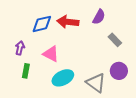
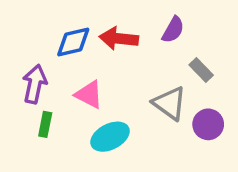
purple arrow: (20, 48) -> (35, 84), size x1.5
gray triangle: (96, 83) -> (170, 103), moved

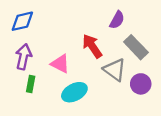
red arrow: (119, 38) -> (92, 46), moved, turned 50
blue diamond: (73, 42) -> (22, 21), moved
gray rectangle: (201, 70) -> (136, 47), size x1.5

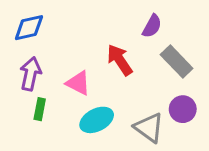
gray triangle: (115, 70) -> (149, 128), moved

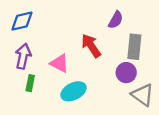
gray rectangle: (177, 61) -> (134, 47), turned 50
purple circle: (183, 109) -> (126, 73), moved
gray triangle: (149, 128) -> (143, 95), moved

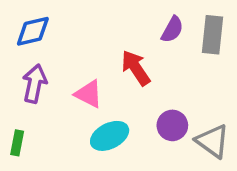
gray rectangle: (134, 47) -> (212, 35), moved
purple circle: (126, 73) -> (172, 125), moved
green rectangle: (30, 83) -> (17, 143), moved

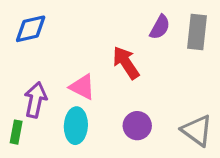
purple arrow: (35, 84) -> (36, 100), moved
purple circle: (172, 125) -> (137, 126), moved
cyan ellipse: (110, 136) -> (76, 126), moved, turned -60

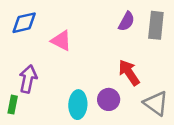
red arrow: (126, 63) -> (129, 73), moved
pink triangle: (82, 87) -> (61, 41), moved
cyan ellipse: (76, 126) -> (78, 105), moved

